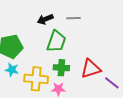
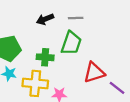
green trapezoid: (56, 41) -> (71, 43), moved
green cross: (61, 68) -> (45, 57), moved

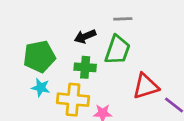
black arrow: (45, 19) -> (85, 36), moved

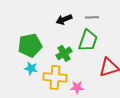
black arrow: (85, 36) -> (64, 19), moved
green cross: (85, 67) -> (64, 53), turned -35

